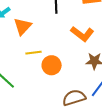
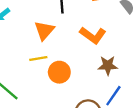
orange triangle: (23, 26) -> (44, 30), moved

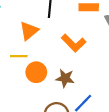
brown star: (108, 66) -> (65, 78), moved

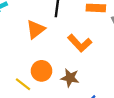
yellow line: (19, 56) -> (23, 84), moved, turned 35

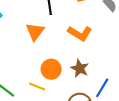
brown star: (70, 78) -> (80, 68), turned 30

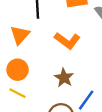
orange circle: (51, 69) -> (18, 70), moved

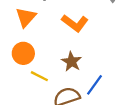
yellow line: (17, 93) -> (39, 76), moved

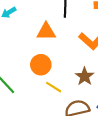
orange triangle: (26, 17) -> (46, 32), turned 42

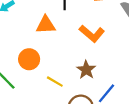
orange circle: (41, 65) -> (29, 59), moved

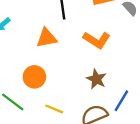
yellow line: (55, 82) -> (54, 109), moved

